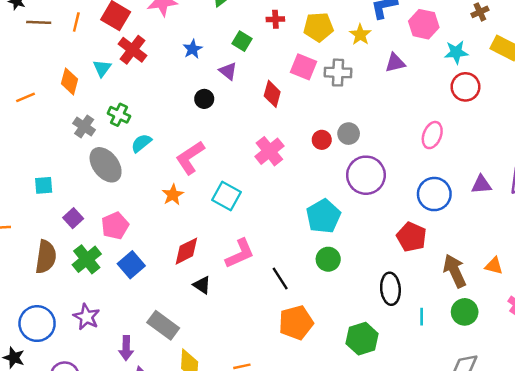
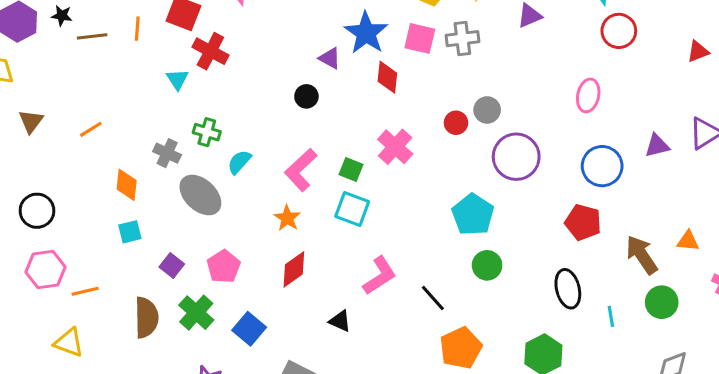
green square: (242, 41) -> (351, 170), moved
blue star: (193, 49) -> (366, 33), moved, size x1.8
orange diamond: (70, 81) -> (127, 185), moved
red diamond: (186, 251) -> (294, 269), moved
blue square: (131, 265) -> (249, 329), moved

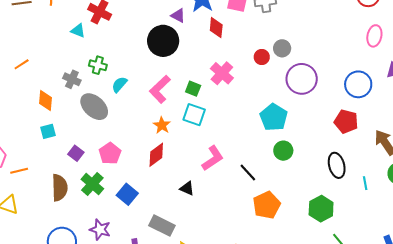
cyan triangle: (177, 79) -> (78, 31), turned -35
pink ellipse: (588, 95) -> (374, 36), moved
black circle: (306, 96) -> (163, 41), size x2.0
orange star: (287, 218) -> (162, 125), moved

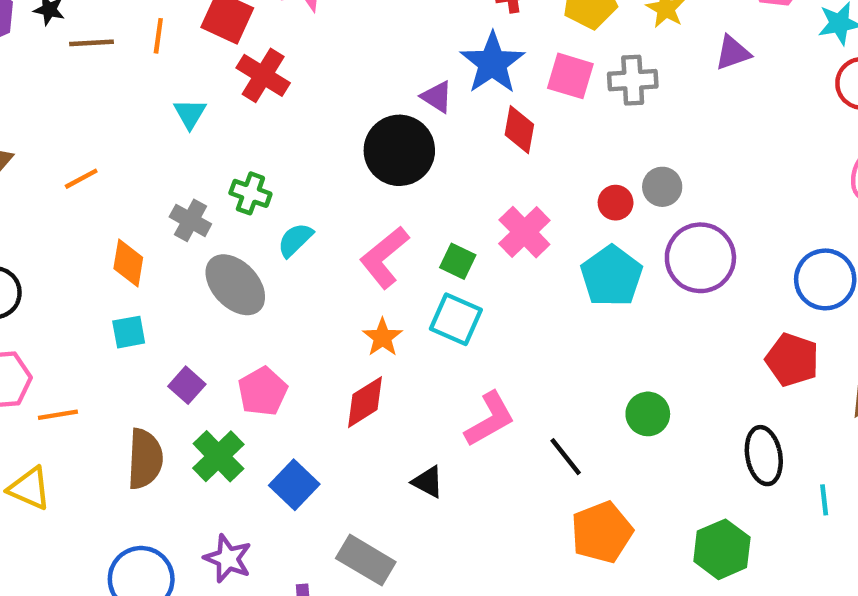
cyan triangle: (78, 31) -> (190, 114), moved, turned 35
cyan pentagon: (274, 117) -> (611, 276), moved

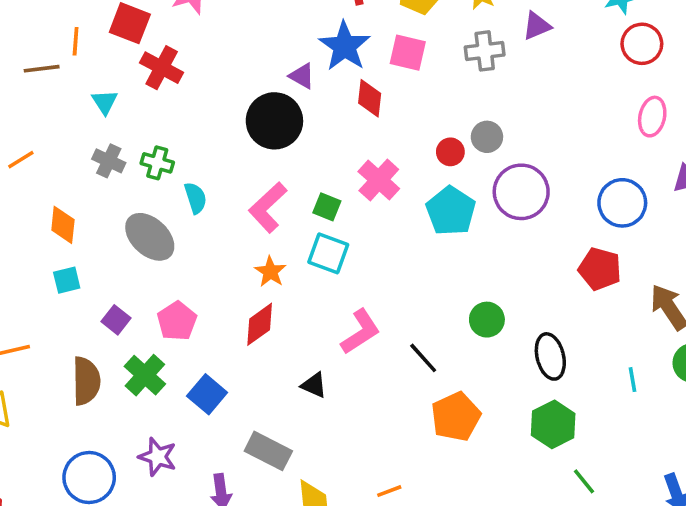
brown line: (92, 43) -> (42, 69), moved
gray cross: (633, 80) -> (485, 51), moved
gray cross: (190, 220) -> (109, 161), moved
cyan semicircle: (295, 240) -> (195, 198), turned 120
black ellipse: (764, 456) -> (550, 356), moved

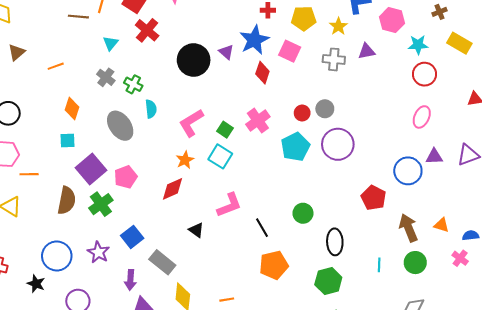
black circle: (274, 121) -> (194, 60), moved
blue circle: (622, 203) -> (408, 171), moved
purple square: (116, 320) -> (91, 169), size x1.8
blue square: (207, 394) -> (132, 237), moved

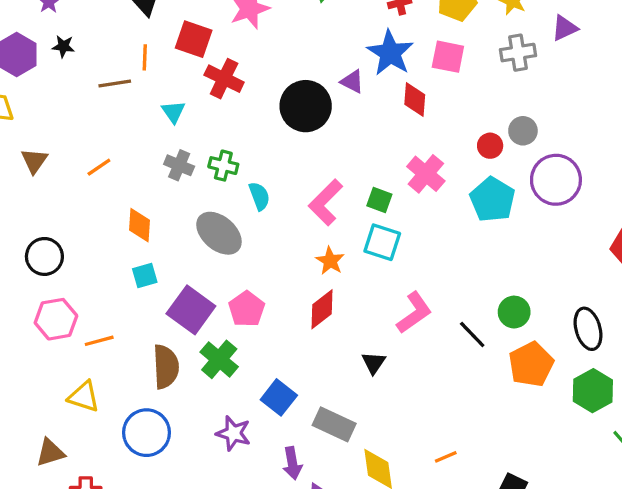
green circle: (303, 213) -> (514, 312), moved
black triangle: (196, 230) -> (374, 363), turned 42
blue circle: (57, 256) -> (147, 433), moved
orange pentagon: (274, 265) -> (531, 364), moved

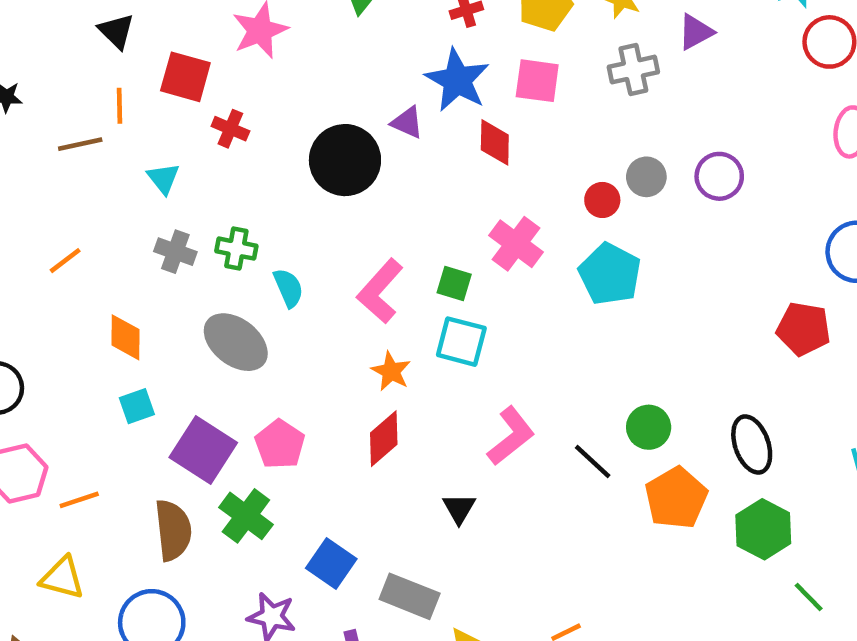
red cross: (224, 79) -> (230, 129), size x0.7
purple circle: (556, 180) -> (719, 176), moved, size x0.7

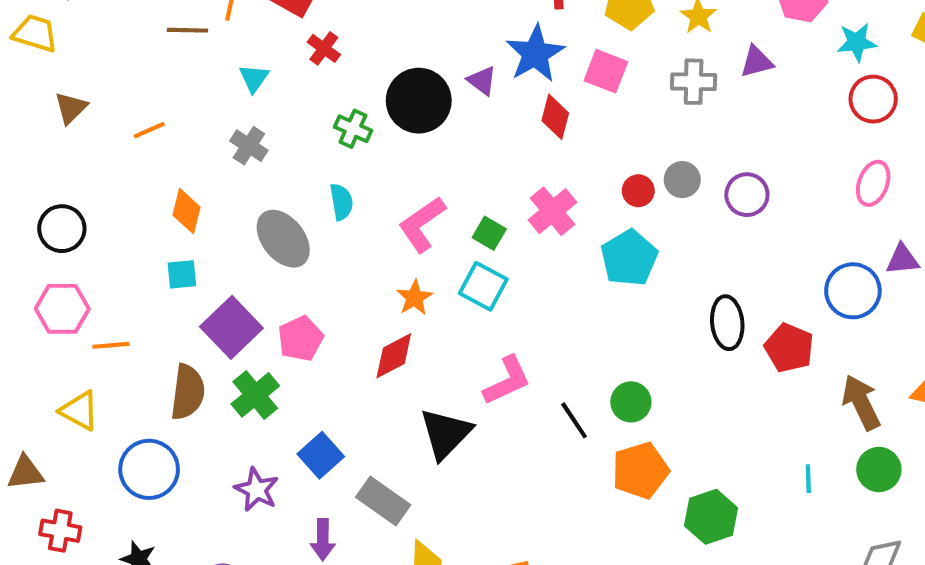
green cross: (236, 249) -> (353, 129), moved
black ellipse: (752, 445) -> (727, 323), moved
black triangle: (459, 508) -> (446, 434), size x1.8

